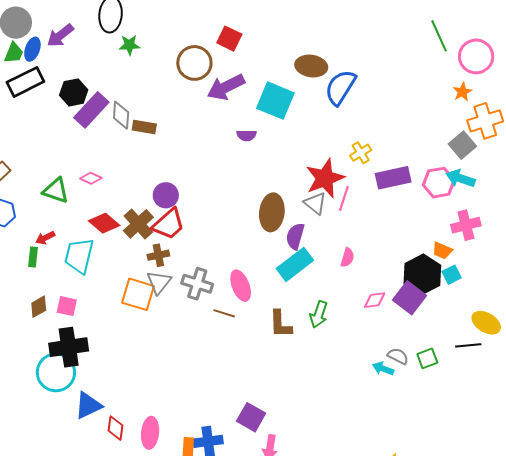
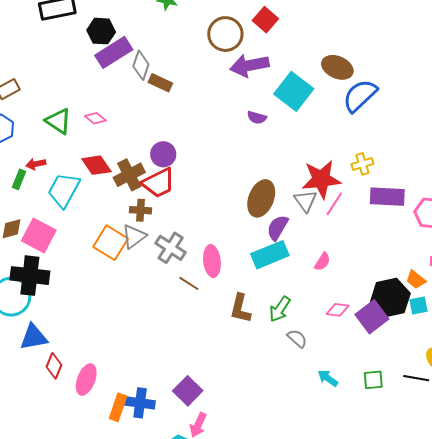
pink square: (67, 306) -> (39, 235), size x1.6
gray semicircle: (398, 356) -> (297, 338), moved

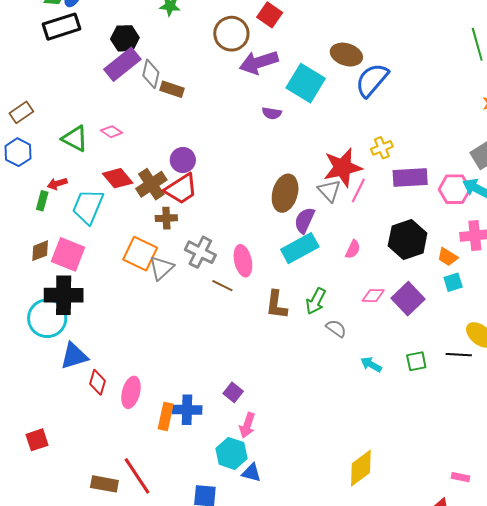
black hexagon: (101, 31) -> (125, 38), moved
gray triangle: (134, 237) -> (161, 268), moved
black hexagon: (390, 298) -> (408, 239), moved
purple square: (188, 391) -> (233, 392), size x0.7

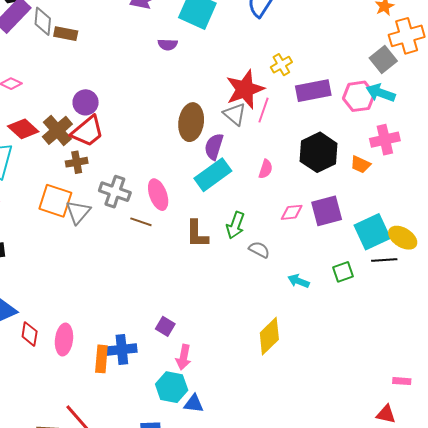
cyan square: (453, 282) -> (372, 232), moved, size x1.8
purple square: (408, 299) -> (327, 211), turned 36
yellow diamond: (361, 468) -> (269, 336), moved

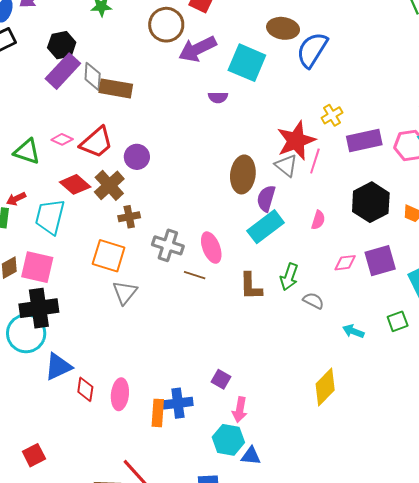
brown rectangle: (66, 34) -> (116, 88), size x1.4
red trapezoid: (88, 131) -> (96, 142), moved
gray triangle: (78, 212) -> (125, 292), moved

